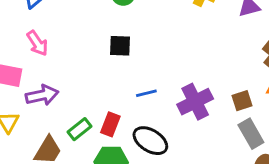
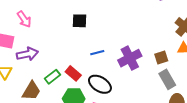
red rectangle: (110, 124) -> (73, 73), turned -70

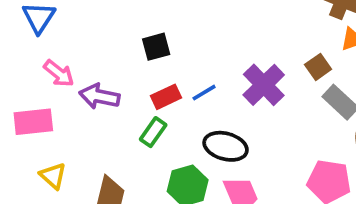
purple arrow: (27, 54) -> (99, 96), moved, turned -140
red rectangle: (73, 73) -> (166, 97), moved, turned -49
green rectangle: (53, 77) -> (153, 132), moved

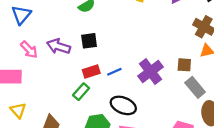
brown square: (318, 67) -> (184, 65), turned 32
purple arrow: (99, 96) -> (59, 46), moved

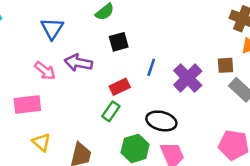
blue triangle: (21, 15) -> (52, 28), moved
black square: (89, 41) -> (119, 42), moved
blue line: (114, 72) -> (151, 67), moved, turned -40

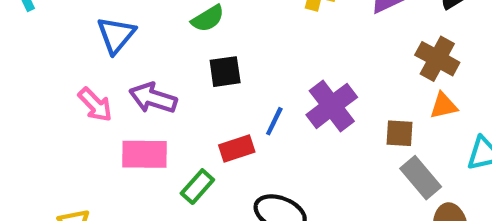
purple cross: (188, 78) -> (332, 106), moved
red rectangle: (120, 87) -> (237, 148), moved
pink rectangle: (27, 105) -> (145, 154), moved

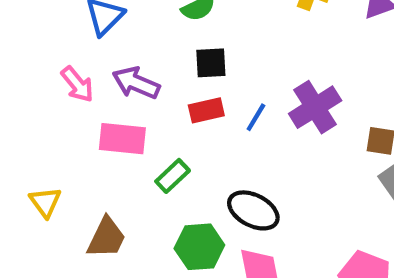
red rectangle: (237, 148) -> (206, 110), moved

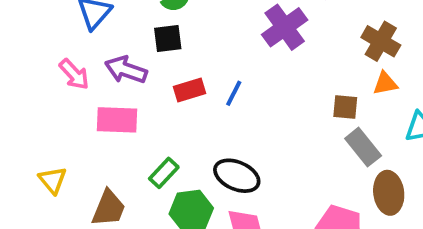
black square: (211, 63) -> (168, 38), moved
purple cross: (315, 107) -> (285, 27), moved
green rectangle: (173, 176) -> (164, 173), moved

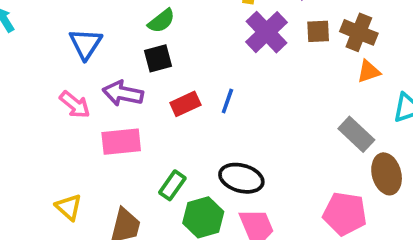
brown square: (345, 107) -> (318, 31), moved

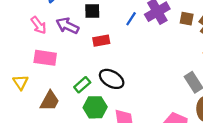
blue line: (227, 101) -> (131, 19), moved
pink rectangle: (121, 142) -> (45, 58), moved
black ellipse: (241, 178) -> (112, 79), moved

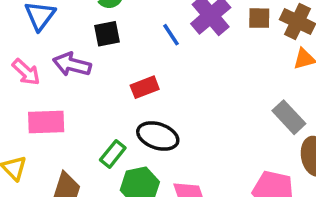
blue line: (131, 19) -> (171, 35), turned -56
red rectangle: (101, 41) -> (145, 87), moved

